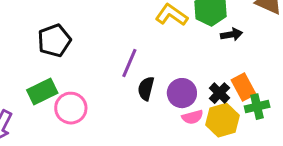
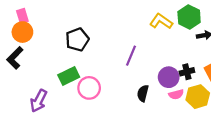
black semicircle: (146, 89) -> (143, 93), moved
black cross: (219, 93) -> (187, 72), moved, turned 32

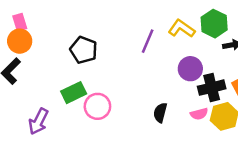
black pentagon: (77, 40) -> (84, 50), turned -30
purple line: (131, 56) -> (148, 41), moved
black cross: (187, 72) -> (212, 88), size x1.5
purple circle: (169, 77) -> (190, 69), moved

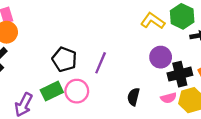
purple line: (148, 41) -> (101, 63), moved
black pentagon: (84, 50) -> (64, 59), moved
green rectangle: (74, 93) -> (52, 91), moved

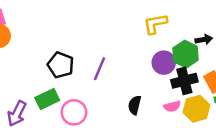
green hexagon: (182, 16) -> (186, 54), moved
yellow L-shape: (153, 21) -> (155, 24), turned -45
pink circle: (77, 91) -> (74, 112), moved

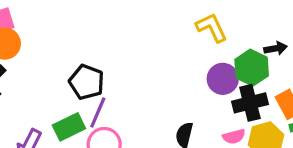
yellow L-shape: (155, 24) -> (212, 28), turned 75
purple line: (99, 69) -> (98, 112), moved

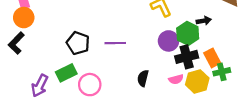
purple line: (98, 112) -> (115, 43), moved, turned 66

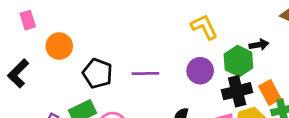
orange circle: (24, 18) -> (59, 46), moved
purple circle: (169, 41) -> (200, 71), moved

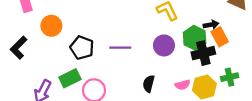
black cross: (237, 91) -> (203, 53), moved
orange rectangle: (270, 93) -> (220, 37), moved

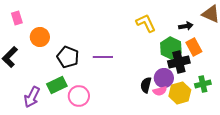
black arrow: (211, 25) -> (186, 26), moved
purple circle: (164, 45) -> (164, 78), moved
black semicircle: (149, 84) -> (146, 85), moved

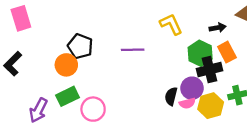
pink rectangle: (17, 18) -> (21, 18), size x1.5
orange circle: (40, 37) -> (66, 65), moved
black pentagon: (68, 57) -> (80, 46), moved
purple line: (103, 57) -> (133, 50), moved

